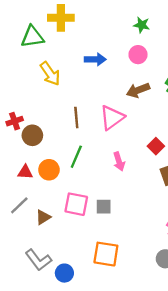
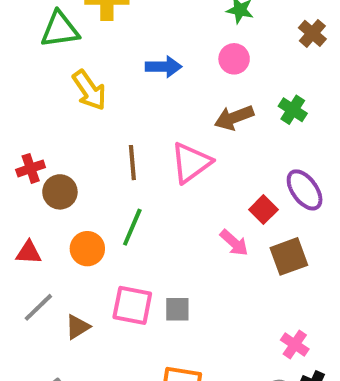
pink arrow: (119, 161) -> (234, 243), moved, turned -30
red triangle: (25, 172) -> (29, 253), moved

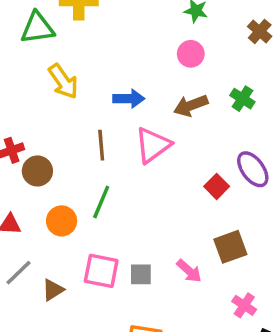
blue arrow: (164, 67) -> (129, 99), moved
pink arrow: (234, 243) -> (189, 271), moved
brown square: (289, 256) -> (230, 247), moved

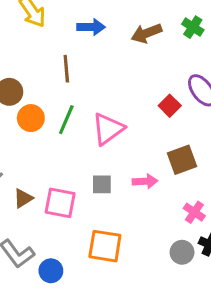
pink triangle: (153, 145) -> (108, 129), moved
orange circle: (62, 221) -> (31, 118), moved
pink square: (101, 271) -> (60, 203), moved
pink arrow: (189, 271) -> (145, 181), turned -45

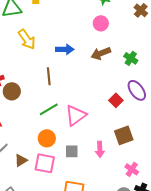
green cross: (193, 27) -> (131, 58), moved
orange circle: (31, 118) -> (47, 138), moved
green line: (66, 120) -> (49, 109), turned 36
pink arrow: (145, 181) -> (100, 149), turned 91

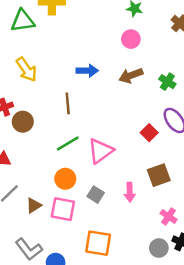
yellow arrow: (27, 39) -> (26, 69), moved
gray square: (72, 151) -> (96, 195), turned 32

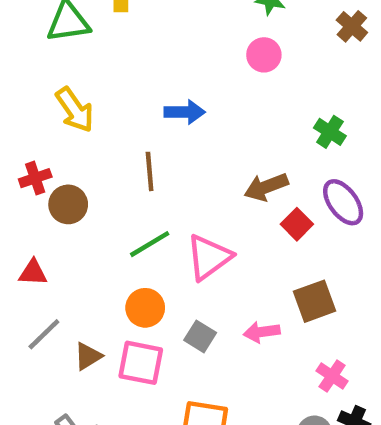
brown arrow: (131, 76) -> (266, 187), moved
pink arrow: (130, 192) -> (262, 332), turned 84

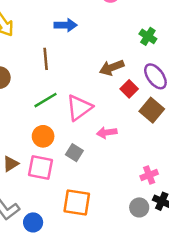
brown square: (314, 301) -> (152, 110), moved, turned -30
pink arrow: (262, 332) -> (107, 133), moved
pink cross: (332, 376) -> (149, 175), turned 35

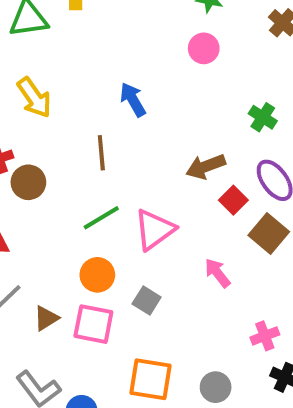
blue arrow: (66, 25) -> (133, 100), turned -120
pink arrow: (107, 133) -> (218, 273), moved, turned 60
gray circle: (139, 207) -> (216, 387), moved

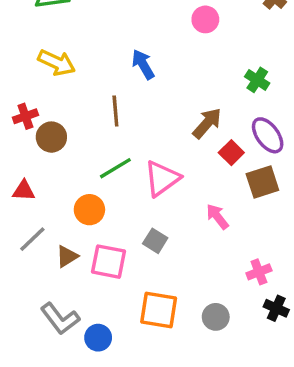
yellow arrow: (34, 98) -> (57, 63), turned -30
brown arrow: (206, 167) -> (207, 123), turned 152
brown square: (269, 234) -> (262, 182), turned 32
orange circle: (97, 275) -> (89, 210), moved

